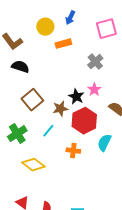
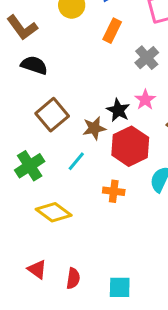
orange rectangle: (63, 44) -> (112, 31), moved, turned -49

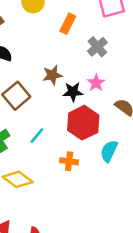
black star: (118, 110) -> (73, 92), turned -30
brown star: (94, 128) -> (52, 75), moved

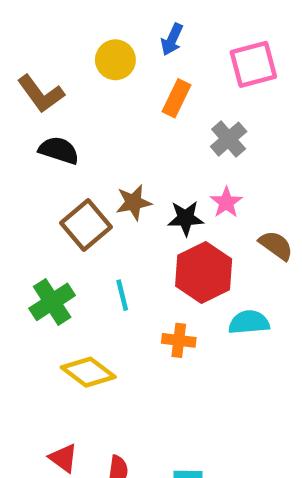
brown star: (52, 75) -> (134, 202), moved
cyan line: (37, 136) -> (122, 295), turned -54
cyan semicircle: (109, 151) -> (249, 322), turned 60

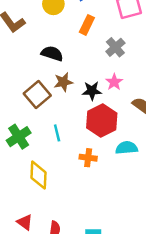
black semicircle: (59, 150) -> (52, 54), moved
yellow diamond: (88, 372) -> (38, 175), turned 56

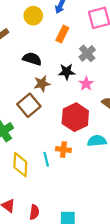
black star: (92, 91) -> (67, 72), moved
brown square: (37, 94) -> (29, 105), moved
cyan line: (57, 133) -> (46, 159), moved

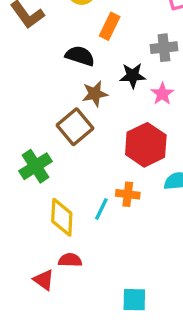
orange rectangle: (62, 34) -> (110, 26), moved
gray cross: (87, 53) -> (164, 48), turned 35
cyan line: (46, 159) -> (101, 209), turned 40
red semicircle: (34, 212) -> (70, 260), moved, turned -96

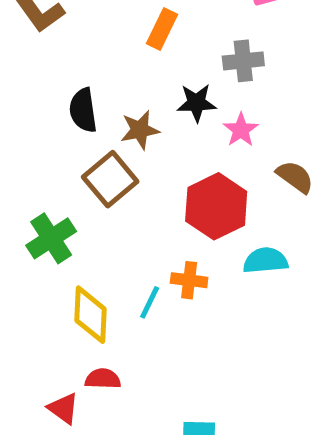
black semicircle: (80, 56) -> (83, 110), moved, turned -116

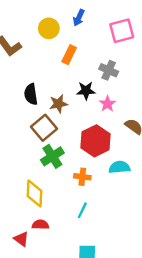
gray cross: (243, 61) -> (109, 70), turned 30
green cross: (51, 238) -> (52, 156), moved
cyan line: (150, 302) -> (82, 210), moved

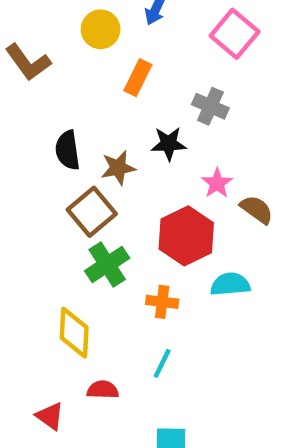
pink square: (122, 31) -> (235, 34), turned -35
pink star: (107, 104) -> (217, 183), moved
red semicircle: (40, 225) -> (103, 390), moved

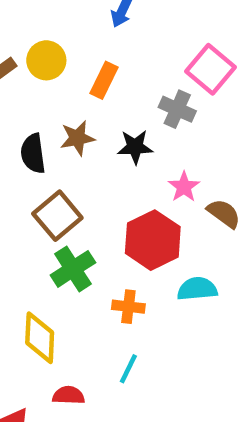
yellow circle: (101, 29) -> (46, 60), moved
pink square: (235, 34) -> (211, 69), moved
brown star: (118, 168) -> (77, 138), moved

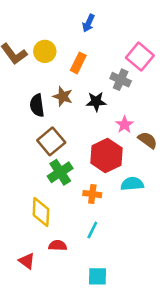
brown star: (77, 138) -> (63, 96), turned 30

